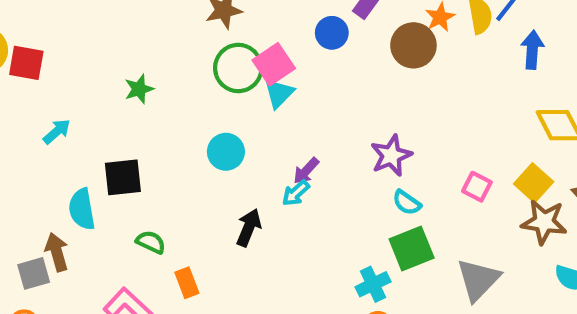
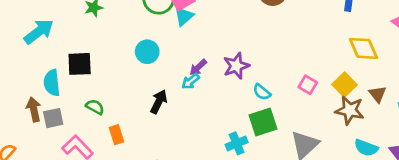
cyan arrow: (57, 131) -> (39, 32), size x1.6
purple star: (391, 156) -> (236, 66), moved
gray square: (34, 273) -> (53, 118), moved

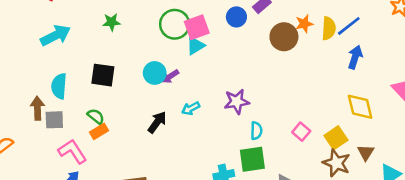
black square: (80, 64) -> (103, 75), moved
purple arrow: (198, 67) -> (170, 76), moved
cyan semicircle: (262, 92) -> (256, 131), turned -138
orange rectangle: (116, 135) -> (99, 131), moved, turned 66

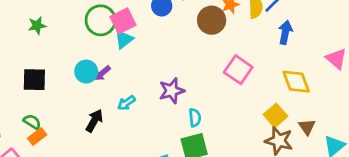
pink square: (301, 132) -> (238, 70), moved, size x1.5

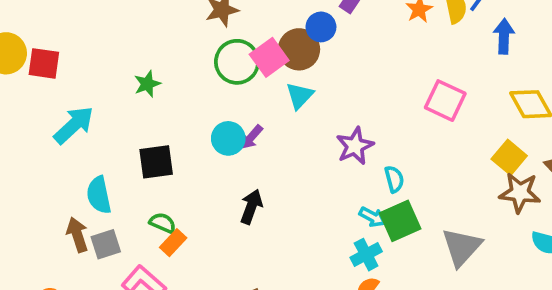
brown circle: (212, 20) -> (299, 49), moved
cyan triangle: (124, 39) -> (300, 96), moved
cyan arrow: (126, 103) -> (372, 217), moved, turned -108

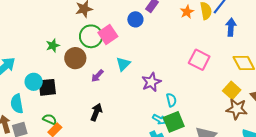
brown circle: (299, 49) -> (75, 58), moved
green star: (147, 84) -> (53, 45), moved
cyan triangle: (300, 96) -> (123, 64), moved
cyan circle: (228, 138) -> (34, 82), moved

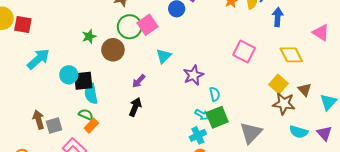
purple arrow: (97, 76) -> (139, 81), moved
cyan semicircle: (17, 104) -> (91, 94), moved

